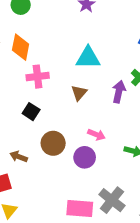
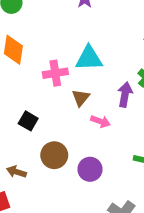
pink cross: (38, 77) -> (55, 73), moved
pink arrow: (96, 135) -> (100, 121), moved

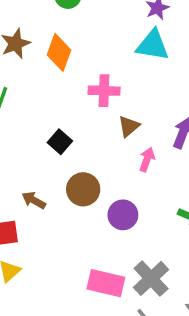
cyan triangle: (89, 58) -> (153, 45), moved
pink arrow: (100, 121) -> (147, 160), turned -102

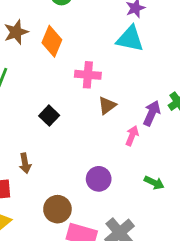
pink arrow: (147, 160) -> (132, 136), moved
brown circle: (83, 189) -> (57, 209), moved
brown arrow: (34, 200) -> (25, 163), turned -132

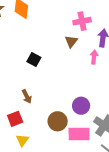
pink cross: (88, 75) -> (82, 21), moved
purple circle: (99, 179) -> (81, 106), moved

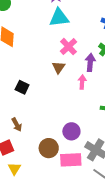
pink cross: (82, 21) -> (69, 47), turned -30

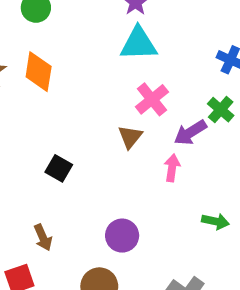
purple arrow: (90, 62) -> (190, 133), turned -132
purple circle: (71, 131) -> (122, 236), moved

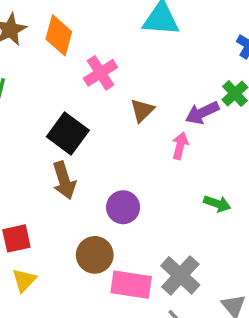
pink cross: (152, 99) -> (100, 73), moved
black square: (59, 168) -> (68, 133), size x1.5
brown arrow: (43, 237) -> (64, 180), moved, size x1.4

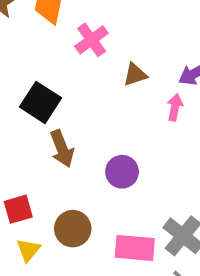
brown triangle: (142, 110) -> (135, 74), turned 30
black square: (68, 133) -> (40, 102), moved
brown circle: (95, 255) -> (73, 229), moved

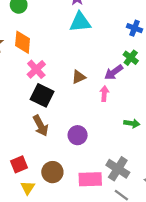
pink cross: (92, 40) -> (36, 69), moved
black square: (40, 102) -> (42, 95), moved

